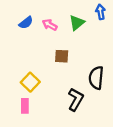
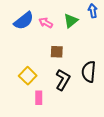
blue semicircle: (26, 23) -> (24, 21), size x1.5
black L-shape: (76, 99) -> (63, 80), moved
pink rectangle: (25, 106) -> (39, 98), moved

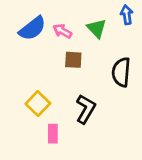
green triangle: (71, 21) -> (97, 28), turned -35
brown square: (57, 52) -> (73, 60), moved
black semicircle: (89, 72) -> (121, 72), moved

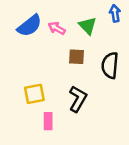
brown square: (73, 60) -> (77, 57), moved
yellow square: (38, 104) -> (34, 94), turned 35

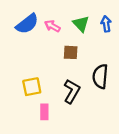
blue arrow: (115, 13) -> (106, 24), moved
black semicircle: (110, 65) -> (100, 76), moved

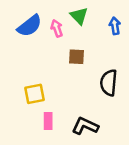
green triangle: (81, 24) -> (79, 16), moved
pink arrow: (52, 26) -> (57, 28), turned 42
black L-shape: (72, 91) -> (85, 126), moved, turned -95

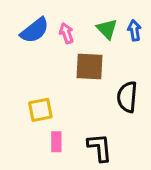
green triangle: (79, 16) -> (107, 29), moved
brown square: (77, 57) -> (90, 67), size x1.5
black L-shape: (85, 126) -> (100, 148), turned 60

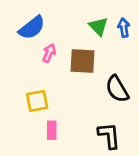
pink arrow: (66, 33) -> (49, 53), moved, turned 42
black semicircle: (127, 97) -> (117, 89), turned -36
black L-shape: (100, 148) -> (109, 136), moved

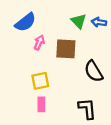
blue arrow: (124, 28) -> (99, 22), turned -72
yellow square: (37, 101) -> (40, 81), moved

